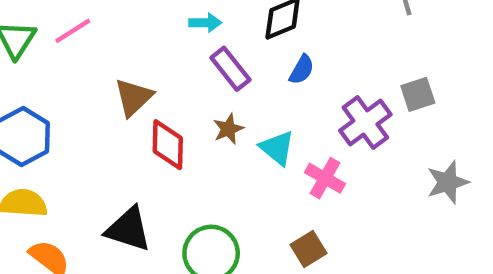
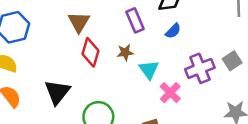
gray square: (418, 94) -> (232, 61), turned -30
brown triangle: (134, 97) -> (79, 22), turned -30
black triangle: (128, 229) -> (57, 92), turned 36

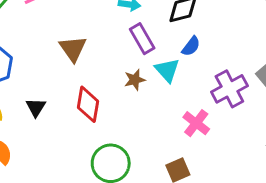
red diamond: (91, 52) -> (88, 104), moved
cyan triangle: (149, 70) -> (167, 70), moved
black triangle: (57, 92) -> (36, 107), moved, size x0.6

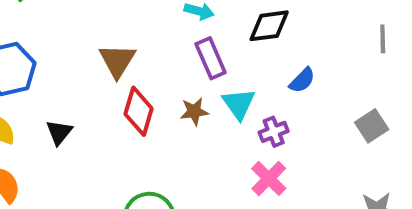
blue semicircle: (191, 46) -> (302, 80), moved
purple cross: (229, 89) -> (274, 132), moved, size x0.6
red diamond: (88, 104) -> (139, 111), moved

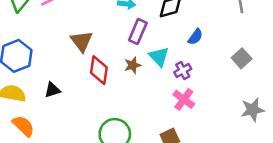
purple rectangle: (211, 58) -> (138, 31), turned 55
black triangle: (59, 132) -> (52, 90), turned 42

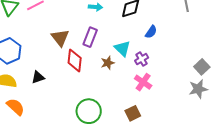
purple rectangle: (138, 31) -> (90, 37), moved
gray square: (242, 58) -> (202, 67), moved
brown star: (133, 65) -> (108, 63), moved

